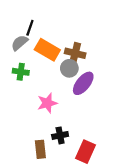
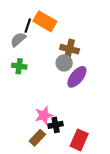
orange rectangle: (47, 50) -> (45, 21), moved
pink star: (47, 103) -> (44, 115), moved
brown rectangle: (40, 149) -> (37, 138), turned 49

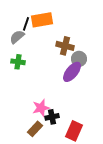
orange rectangle: (45, 21) -> (42, 20), turned -40
gray circle: (64, 63) -> (79, 59), moved

